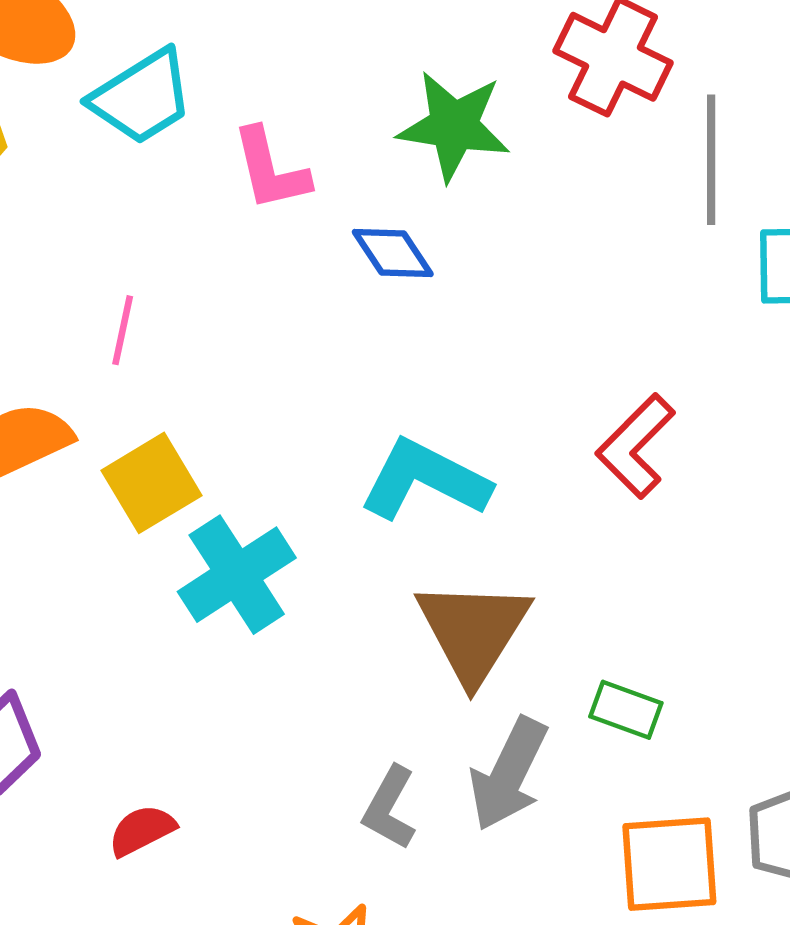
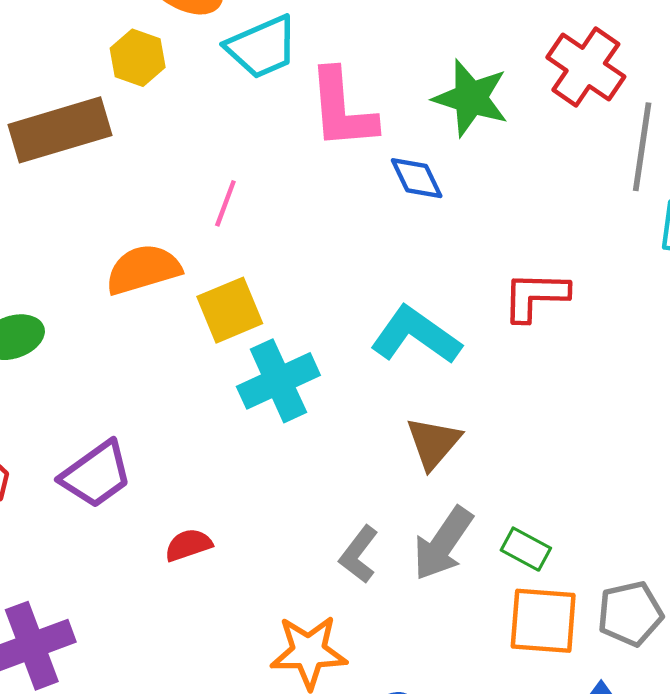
pink L-shape: (271, 169) -> (342, 109), size x1.4
red L-shape: (636, 446) -> (535, 296), moved, turned 38
brown triangle: (473, 631) -> (433, 443), size x0.7
green rectangle: (626, 710) -> (526, 549), moved

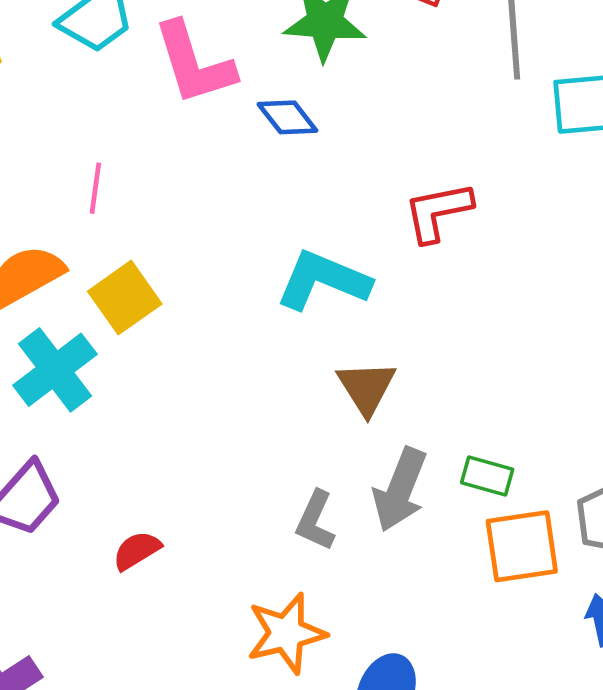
cyan cross: (278, 381) -> (55, 370), moved

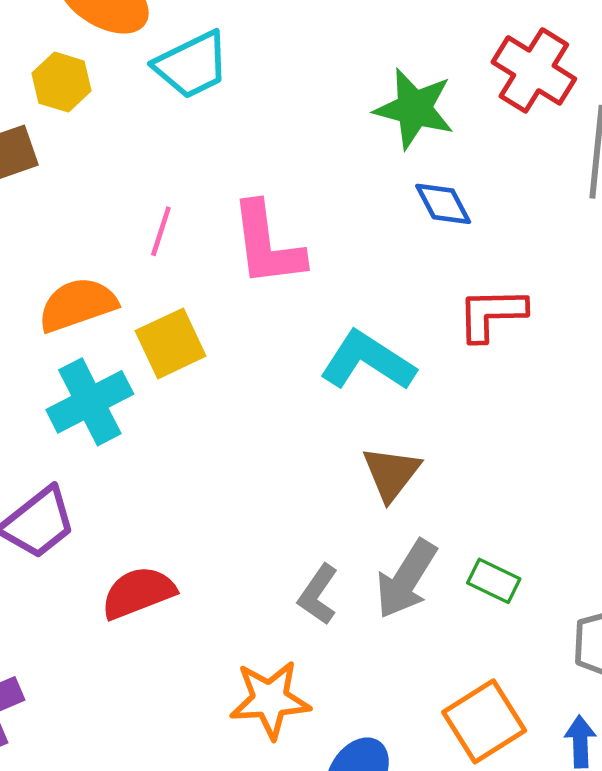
pink L-shape: (194, 63) -> (267, 244), moved
blue diamond: (287, 117) -> (443, 204), moved
orange square: (522, 546) -> (484, 721), moved, turned -34
red semicircle: (137, 551) -> (138, 593), size x1.5

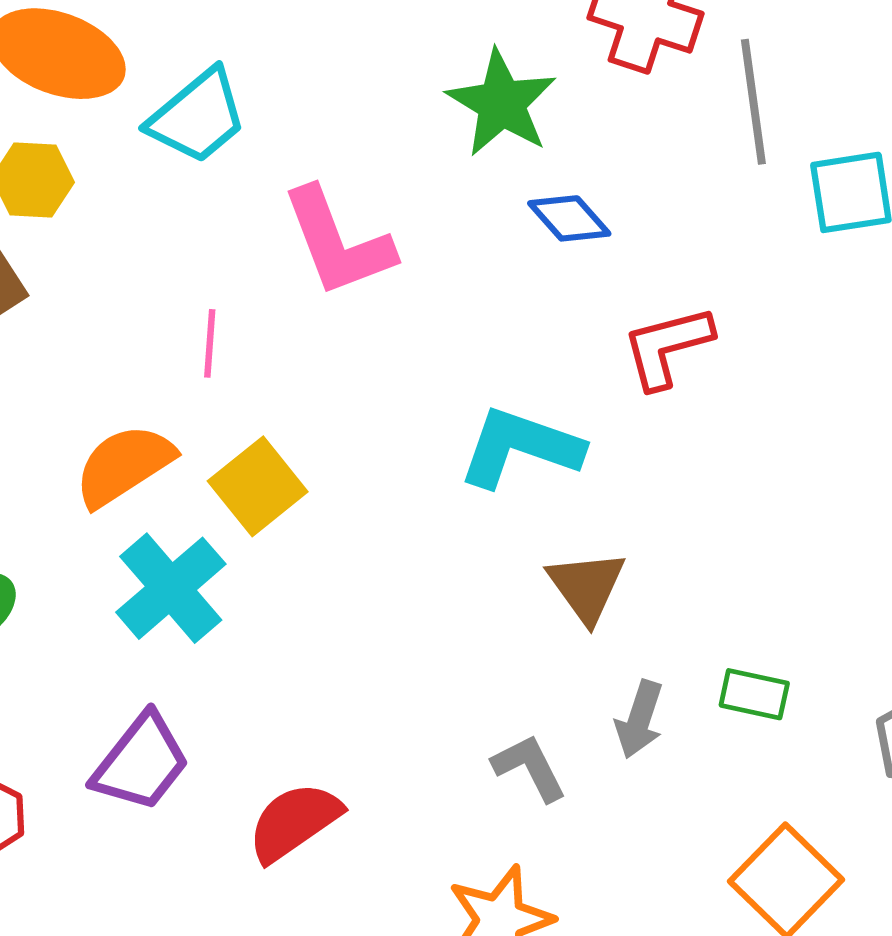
green star: (414, 109) -> (501, 103), turned 30
pink L-shape: (267, 244) -> (338, 242), moved
gray arrow: (406, 579) -> (639, 719), size x0.7
gray L-shape: (318, 595) -> (529, 768), turned 132

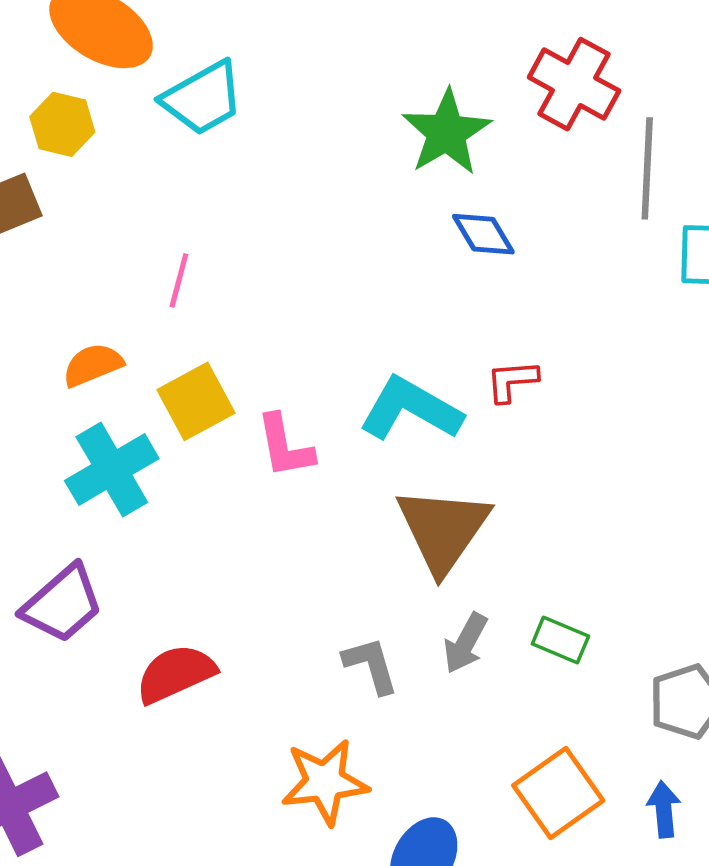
pink L-shape: (338, 242) -> (285, 446), moved, size x0.7
red L-shape: (667, 347) -> (512, 381), moved, size x0.7
orange semicircle: (124, 465) -> (93, 365), size x0.7
brown triangle: (587, 586) -> (443, 529), size x1.5

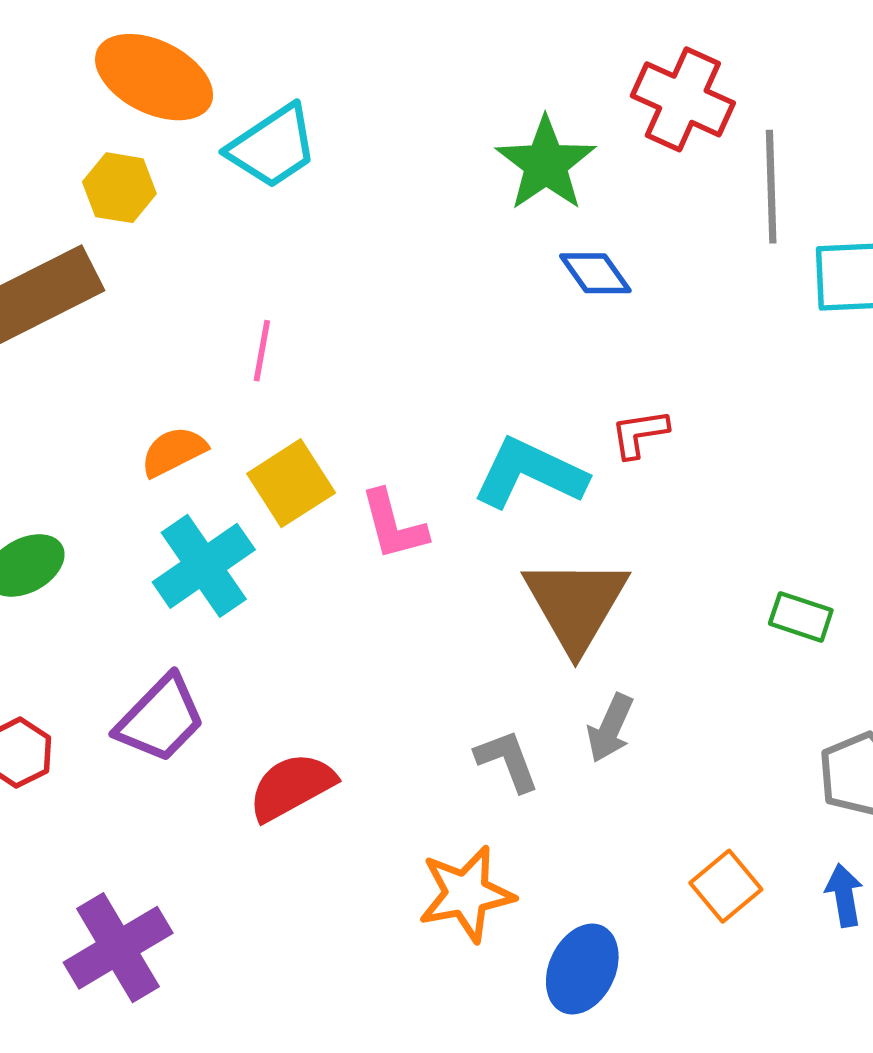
green rectangle: (560, 640) -> (801, 617), moved
orange square: (558, 793) -> (726, 886), size x0.7

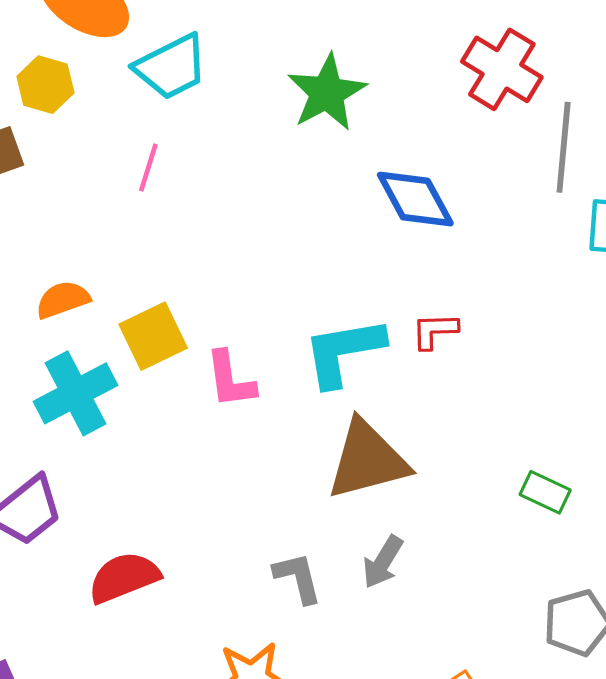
green star: (546, 164) -> (327, 93), moved
blue diamond: (595, 273) -> (415, 199), size x1.4
pink line: (262, 351) -> (148, 168), moved
cyan L-shape: (530, 473) -> (344, 352), turned -42
brown triangle: (576, 604) -> (367, 460), turned 38

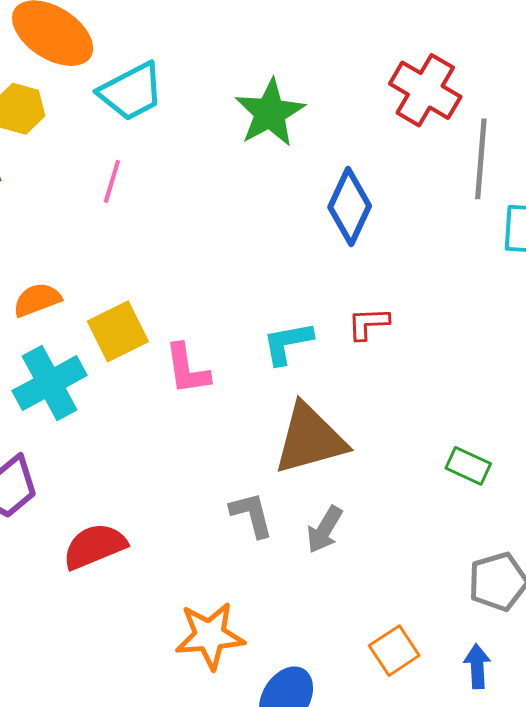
blue diamond: (415, 199) -> (350, 207), turned 54
cyan L-shape: (344, 352) -> (288, 343), size x0.7
gray L-shape: (298, 578) -> (252, 515), moved

